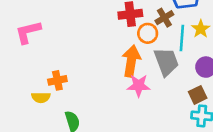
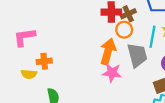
brown cross: (164, 18) -> (128, 14), moved
pink L-shape: (28, 32) -> (24, 37), moved

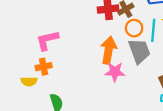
orange circle: (124, 30) -> (134, 28), moved
pink L-shape: (24, 37) -> (47, 40), moved

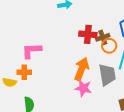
orange circle: (134, 28) -> (109, 46), moved

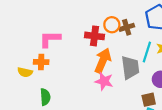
red cross: (88, 34) -> (95, 36), moved
orange circle: (109, 46) -> (112, 25), moved

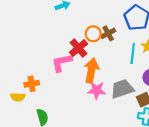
red cross: (95, 36) -> (79, 48), turned -36
pink L-shape: (50, 39) -> (62, 63), moved
gray trapezoid: (130, 68) -> (122, 89), moved, turned -90

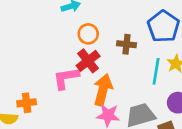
brown cross: (108, 33) -> (126, 44), turned 32
orange circle: (93, 34) -> (88, 34), moved

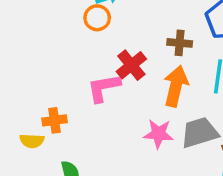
orange circle: (88, 34) -> (97, 18), moved
orange arrow: (103, 90) -> (176, 86), moved

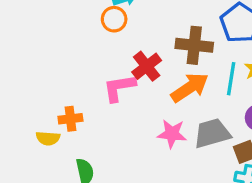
brown cross: (180, 43) -> (194, 45), size x1.5
orange arrow: (176, 86) -> (190, 88), turned 42

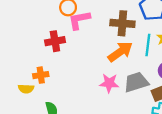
red cross: (147, 66) -> (55, 41), moved, turned 30
pink L-shape: (119, 88) -> (79, 20), moved

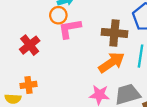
red cross: (55, 41) -> (30, 45), moved, turned -30

